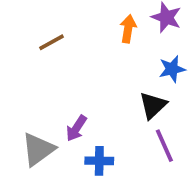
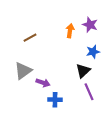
purple arrow: (76, 128) -> (43, 83), turned -104
gray triangle: (38, 149) -> (23, 71), moved

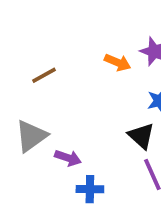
orange arrow: (70, 31) -> (117, 62), turned 104
black triangle: (83, 71) -> (141, 136), turned -35

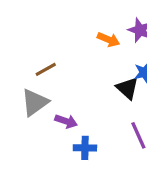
brown line: (44, 75) -> (46, 69), moved
black triangle: (141, 136) -> (127, 88), moved

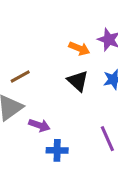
black triangle: (127, 88) -> (78, 81), moved

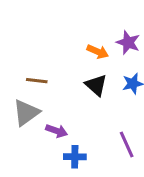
brown line: (20, 77) -> (37, 81), turned 36

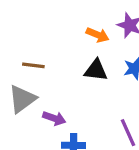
black triangle: (96, 85) -> (96, 70), turned -35

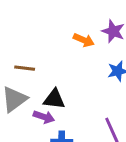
black triangle: (96, 70) -> (54, 99), moved

